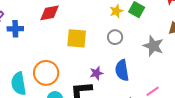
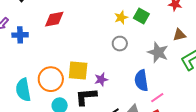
yellow square: (77, 38) -> (78, 70), moved
blue semicircle: (122, 70) -> (141, 81), moved

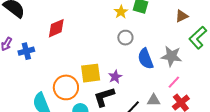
gray star: (158, 52) -> (171, 56), moved
blue semicircle: (141, 81) -> (146, 59), moved

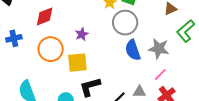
gray circle: (125, 38) -> (125, 23), moved, size x1.6
purple star: (115, 77) -> (82, 34), moved
orange circle: (66, 87) -> (51, 49), moved

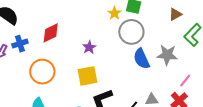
blue cross: (14, 38) -> (20, 44), moved
orange circle: (51, 49) -> (42, 72), moved
pink line: (160, 74) -> (185, 81), moved

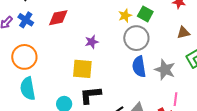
blue cross: (20, 44) -> (26, 20), turned 35
orange circle: (42, 72) -> (24, 57), moved
pink line: (185, 81) -> (175, 99), turned -48

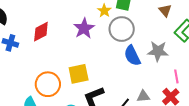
brown triangle: (183, 33) -> (165, 10), turned -40
purple star: (92, 42) -> (84, 28), moved, size x1.5
orange circle: (24, 57) -> (48, 84), moved

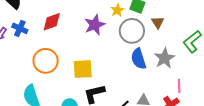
brown triangle: (165, 10) -> (158, 22), moved
gray star: (158, 51) -> (165, 58), turned 30
orange circle: (48, 84) -> (46, 61), moved

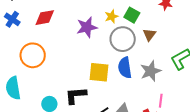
yellow square: (83, 69) -> (99, 72), moved

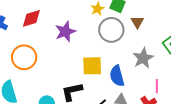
purple star: (87, 27) -> (65, 32), moved
blue semicircle: (125, 68) -> (117, 76), moved

